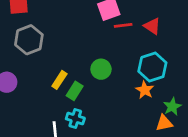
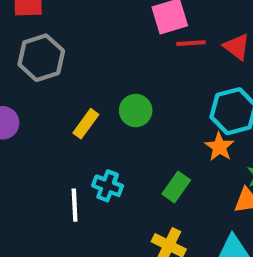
green circle: (101, 69) -> (136, 111), moved
green rectangle: (75, 91) -> (176, 187), moved

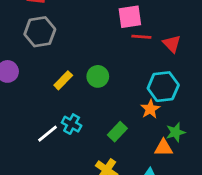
white line: (75, 205) -> (48, 134), turned 45

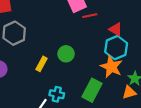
red triangle: (172, 44) -> (116, 29), moved
orange star: (150, 109) -> (111, 67), size x1.5
green rectangle: (117, 132) -> (92, 90), size x1.5

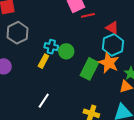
green rectangle: (92, 90) -> (89, 69), moved
cyan cross: (57, 94) -> (51, 47), moved

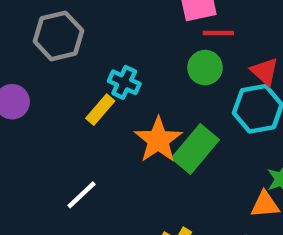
green circle: (66, 51) -> (205, 68), moved
orange star: (109, 63) -> (158, 140), moved

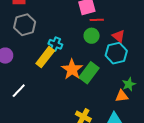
yellow rectangle: (100, 110) -> (45, 57), size x1.5
white line: (81, 195) -> (19, 91), moved

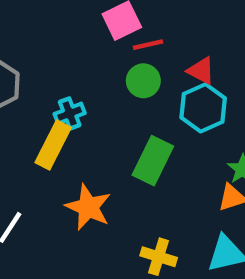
cyan cross: (55, 44) -> (70, 113), turned -32
orange star: (72, 69) -> (88, 207), moved

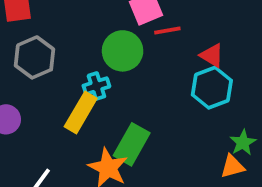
green circle: (143, 81) -> (123, 51), moved, size x1.4
green rectangle: (153, 161) -> (132, 144), moved

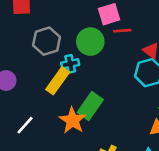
gray hexagon: (35, 57) -> (47, 41), moved

